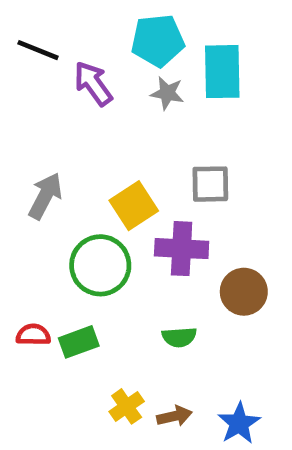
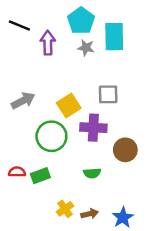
cyan pentagon: (158, 40) -> (81, 21), turned -30
purple arrow: (93, 84) -> (48, 43), turned 35
gray arrow: (45, 196) -> (23, 101), turned 35

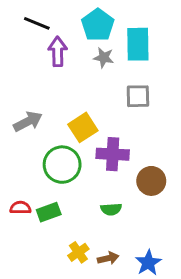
black line: (19, 26) -> (37, 23), moved
gray square: (108, 94) -> (138, 96), moved

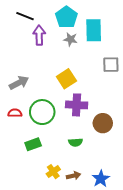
gray square: (138, 96) -> (111, 65), moved
yellow square: (83, 127) -> (66, 79), moved
red semicircle: (20, 208) -> (15, 113), moved

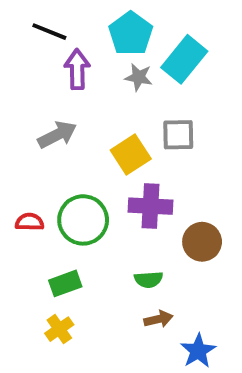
cyan rectangle: (94, 30) -> (184, 59), turned 40
gray square: (111, 65) -> (178, 135), moved
gray arrow: (19, 83) -> (57, 135), moved
yellow cross: (53, 172) -> (59, 329), moved
brown arrow: (73, 176) -> (158, 319), moved

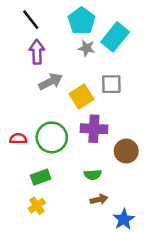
black line: (49, 32) -> (31, 20), turned 30
purple arrow: (77, 69) -> (37, 52), moved
gray arrow: (57, 135) -> (51, 82), moved

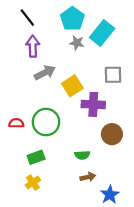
gray square: (111, 84) -> (113, 75), moved
purple cross: (94, 129) -> (93, 104), moved

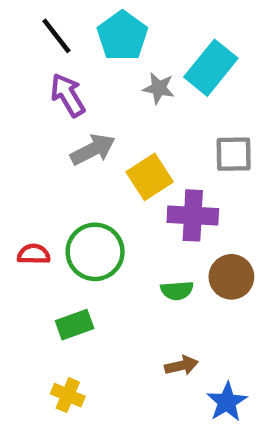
cyan pentagon: (72, 19) -> (122, 36), moved
purple arrow: (33, 46) -> (68, 95), turned -30
green semicircle: (82, 155) -> (177, 290), moved
yellow cross: (33, 183) -> (68, 395), moved, turned -32

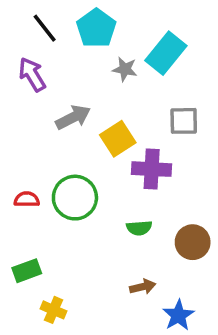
purple arrow: (68, 95) -> (32, 75), moved
brown circle: (231, 277) -> (193, 242), moved
green rectangle: (75, 325) -> (27, 271), moved

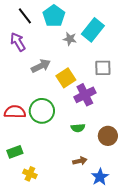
purple cross: (152, 169) -> (85, 95), turned -30
red semicircle: (27, 199) -> (15, 112), size x1.5

